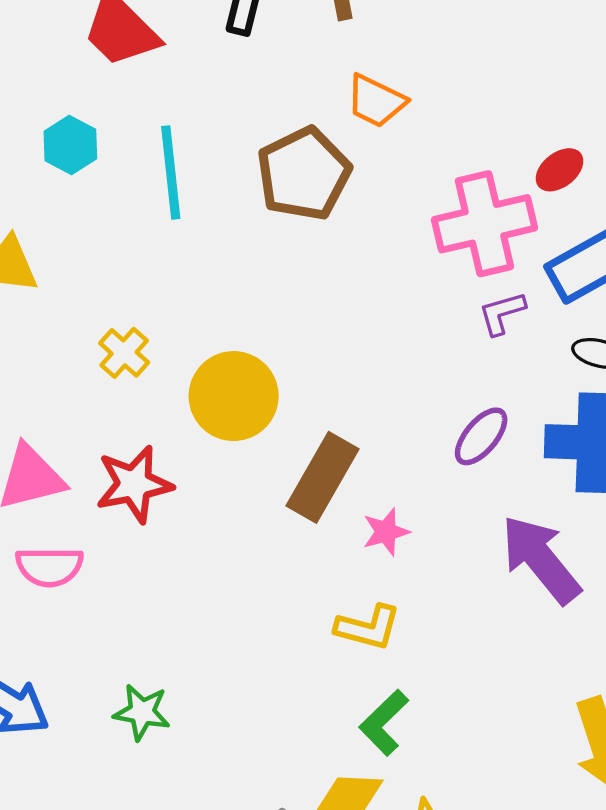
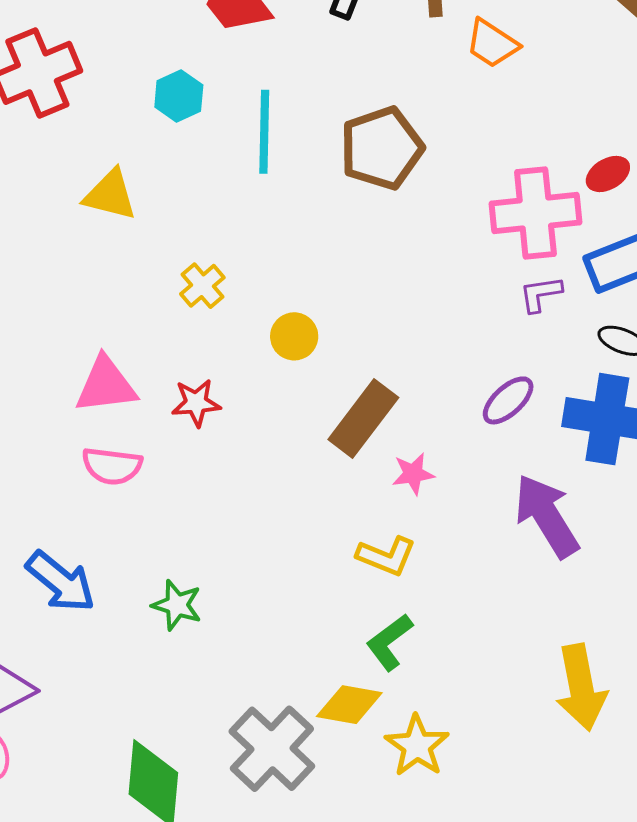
orange trapezoid: (376, 101) -> (492, 44), moved
yellow circle: (234, 396) -> (294, 336), size x0.6
red star: (134, 484) -> (196, 403), size x0.7

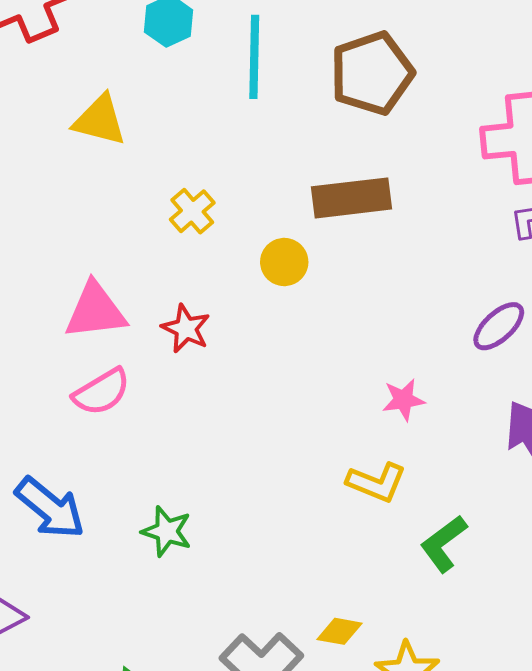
red star: (196, 403) -> (186, 329), turned 30
brown rectangle: (363, 418) -> (352, 198), moved, turned 46
pink semicircle: (112, 466) -> (102, 392), turned -38
green L-shape: (389, 642) -> (444, 544), moved
yellow diamond: (349, 705) -> (340, 631), size x0.7

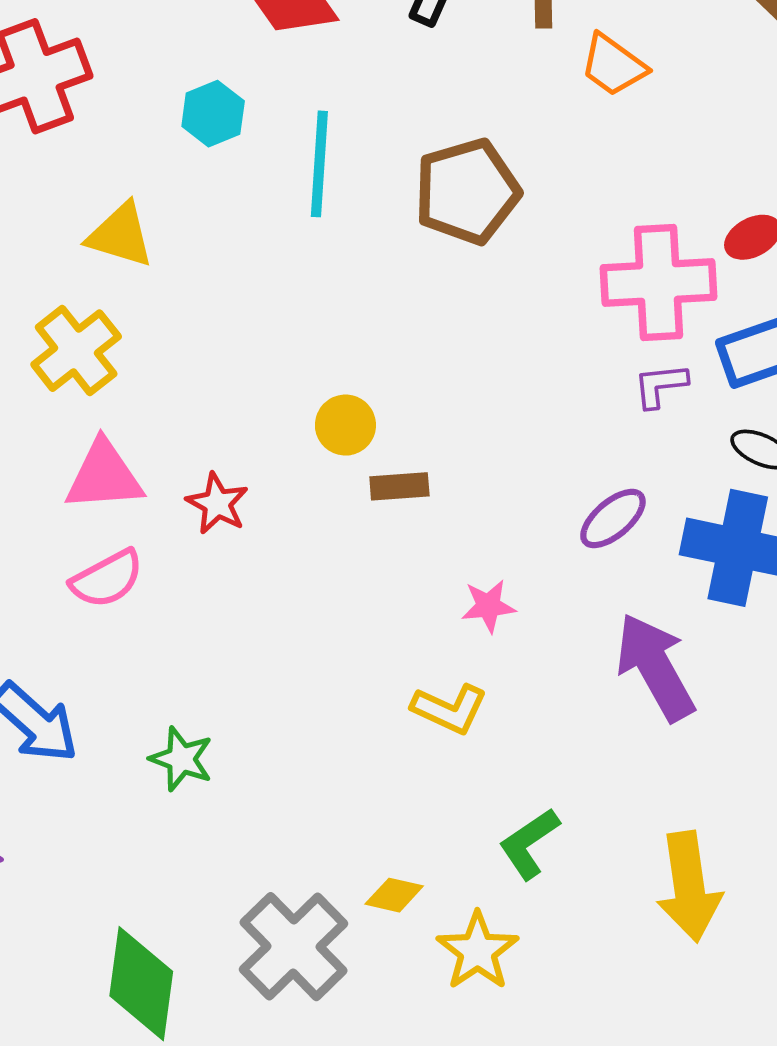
brown rectangle: (352, 198) -> (399, 486), moved, size x0.6
yellow cross: (192, 211) -> (76, 351), moved, size x1.5
green L-shape: (444, 544) -> (529, 843), moved

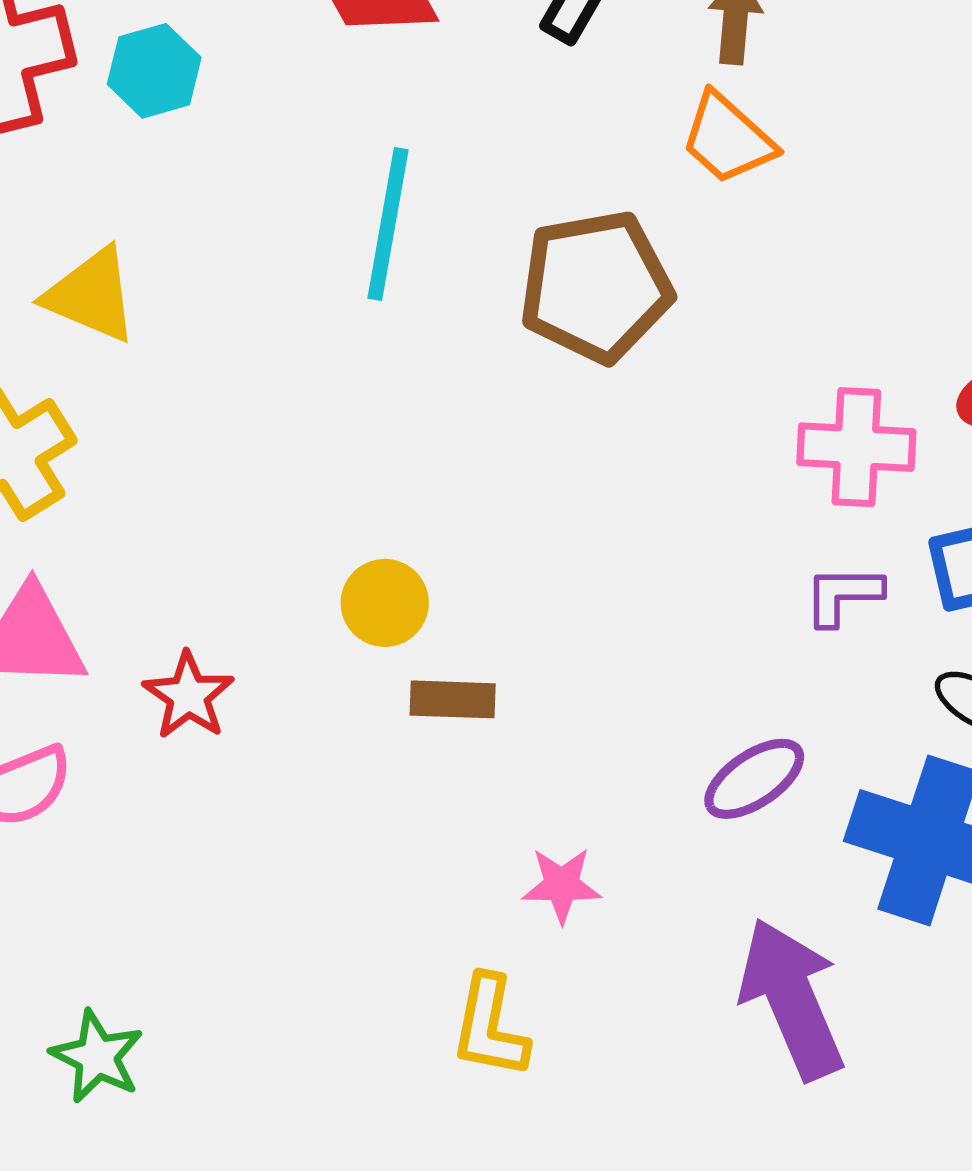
orange trapezoid: (613, 65) -> (728, 138), moved
cyan hexagon: (213, 114) -> (154, 71), moved
pink cross: (658, 283) -> (856, 447), size x0.7
yellow L-shape: (450, 709) -> (490, 1027), turned 70

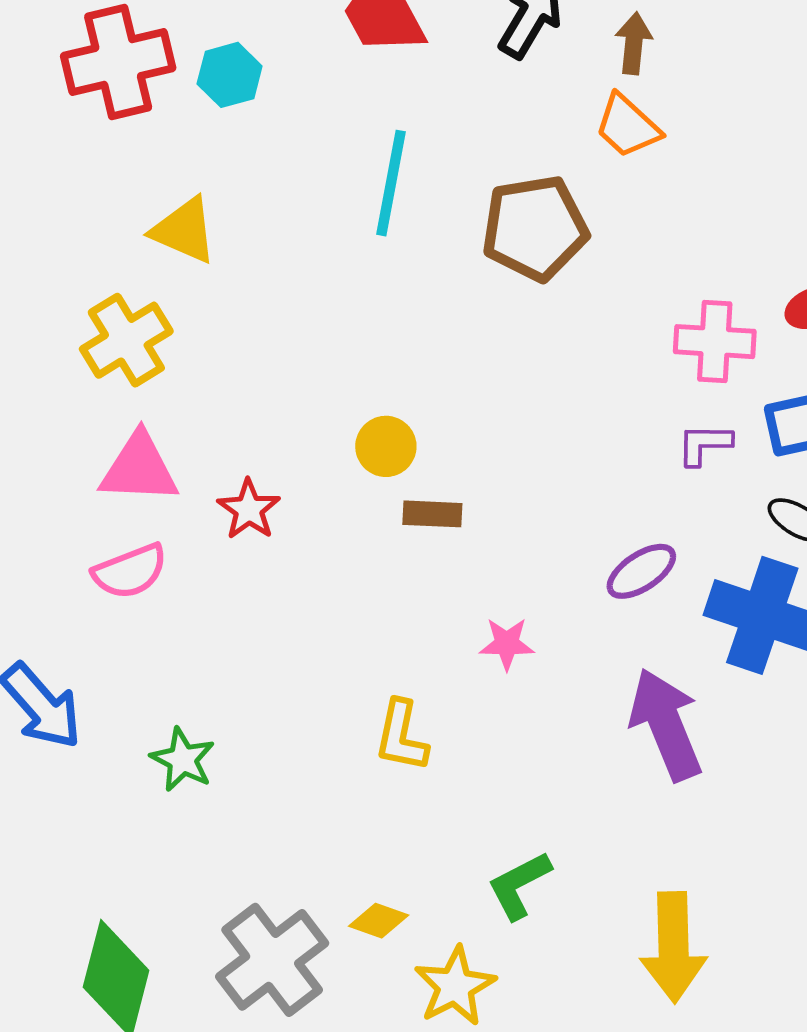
yellow L-shape: (490, 1027) -> (401, 736), moved

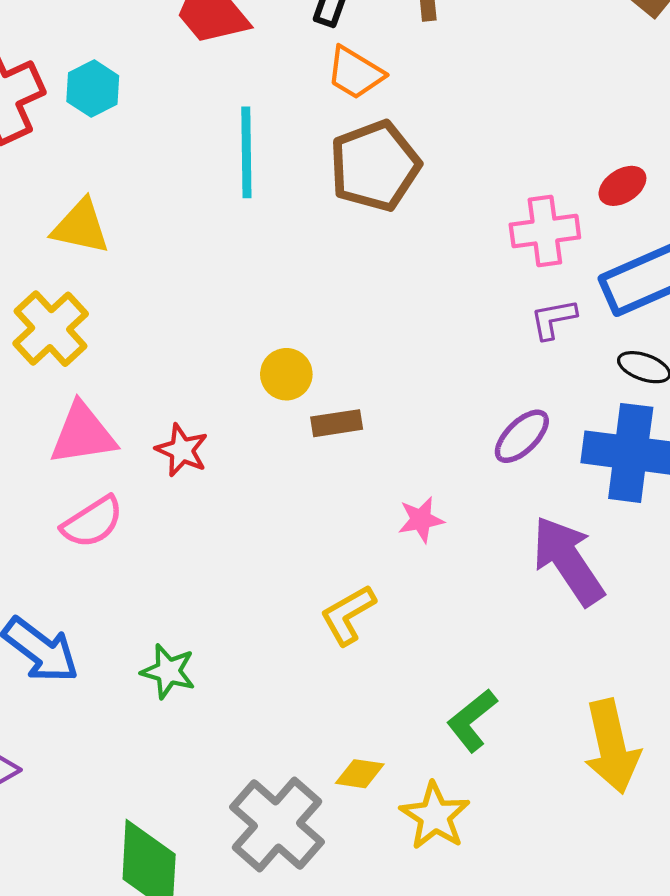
orange trapezoid: (628, 126) -> (355, 73), moved
yellow L-shape: (401, 736) -> (348, 615), turned 60

